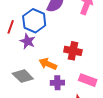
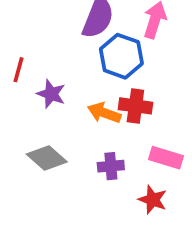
blue hexagon: (34, 21) -> (121, 56), moved
orange arrow: (48, 64) -> (104, 113), moved

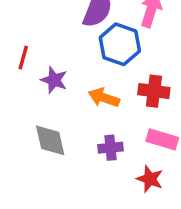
red cross: (135, 106) -> (154, 91), moved
gray diamond: (47, 158) -> (50, 140), turned 36

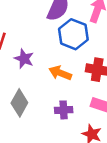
gray diamond: (50, 140) -> (19, 103), turned 40

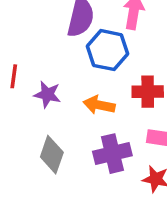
purple cross: (64, 110) -> (112, 154), size x1.5

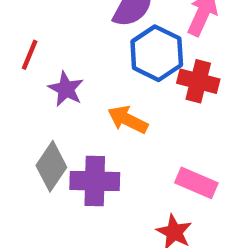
red cross: (148, 92) -> (198, 81), moved
purple cross: (112, 154) -> (95, 181), moved

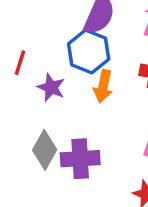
blue hexagon: (157, 53) -> (89, 52), moved
orange arrow: (128, 120) -> (103, 86), moved, turned -100

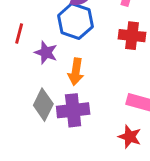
orange arrow: (103, 86) -> (76, 72), moved

